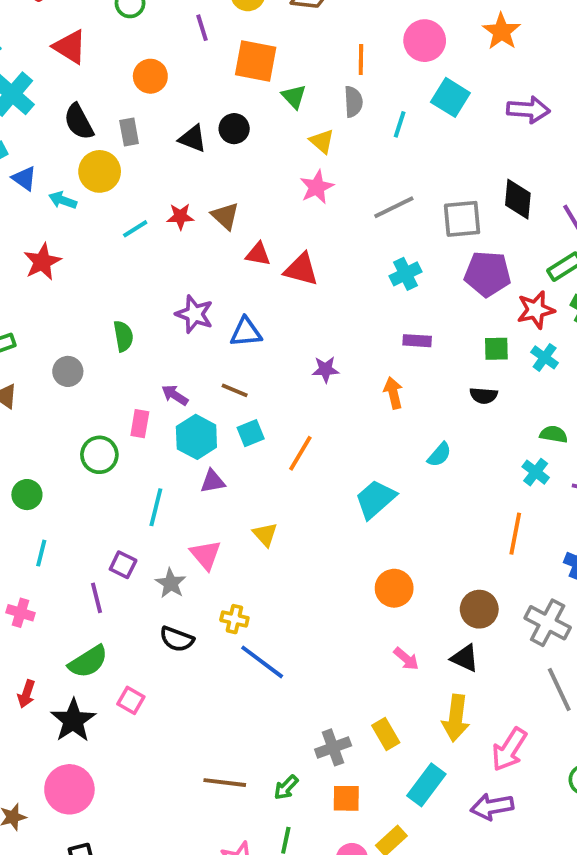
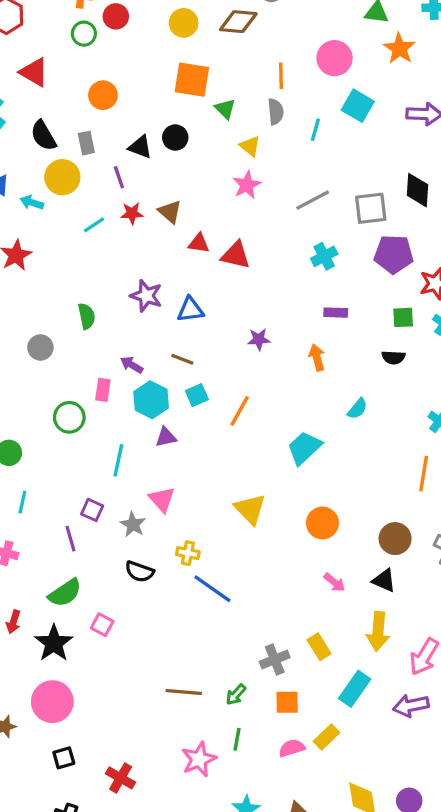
purple line: (202, 28) -> (119, 177), moved
yellow triangle: (265, 534) -> (250, 509), moved, size x1.5

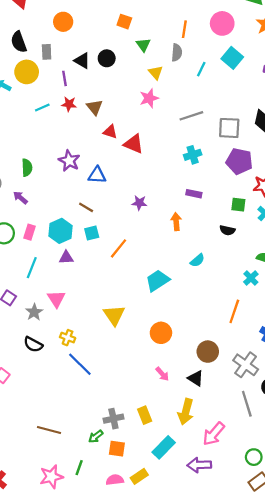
orange square: (192, 80) -> (124, 22), size x0.6
purple arrow: (132, 365) -> (20, 198), moved
pink rectangle: (103, 390) -> (29, 232), moved
green arrow: (236, 695) -> (96, 436), moved

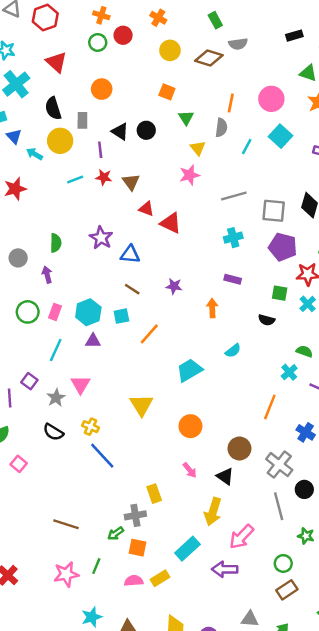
purple arrow: (20, 198) -> (47, 275), turned 32
brown line: (86, 207) -> (132, 289), moved
yellow rectangle: (145, 415) -> (154, 494), moved

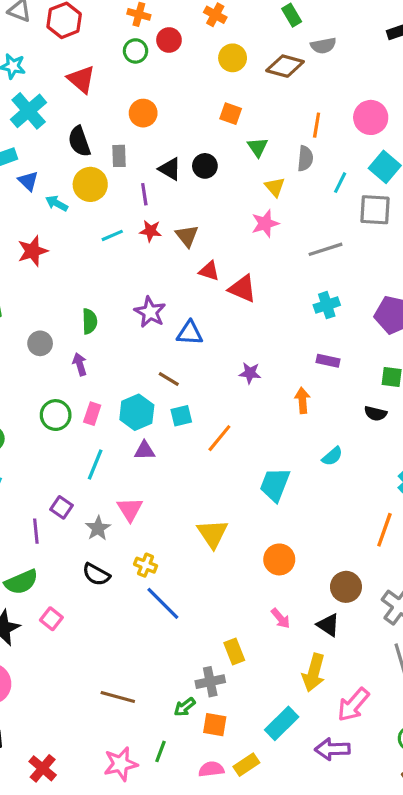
gray square: (274, 211) -> (375, 210), moved
brown line: (132, 289) -> (169, 379), moved
cyan trapezoid: (189, 370) -> (275, 485), turned -36

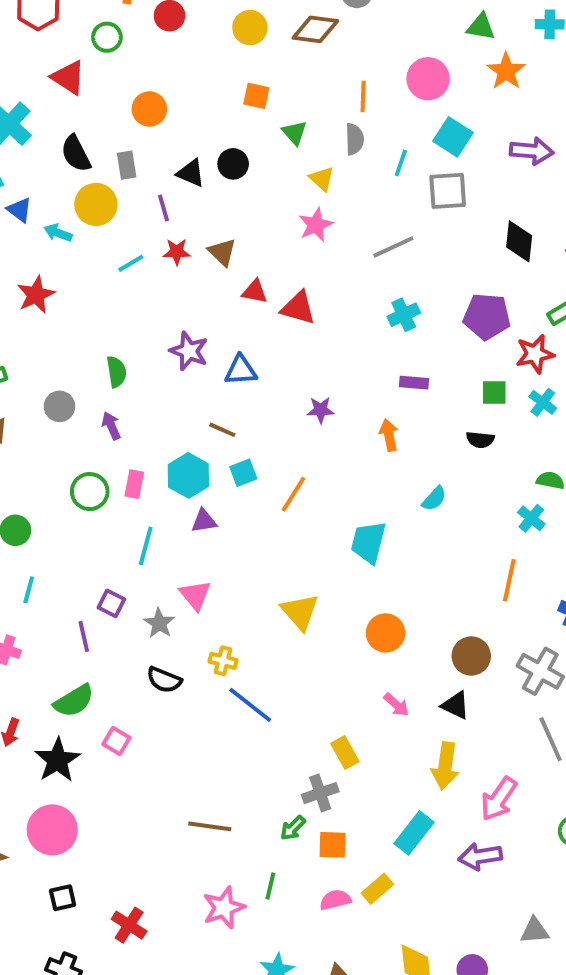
green circle: (135, 51) -> (107, 37), moved

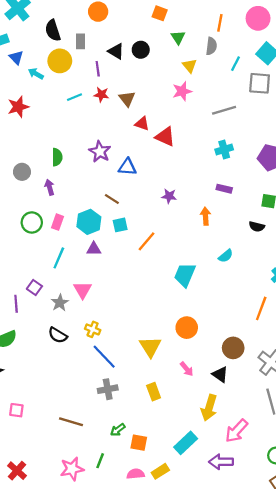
yellow triangle: (300, 612) -> (150, 347), moved
pink square: (116, 741) -> (16, 410), moved, turned -32
gray cross: (320, 793) -> (108, 389), moved

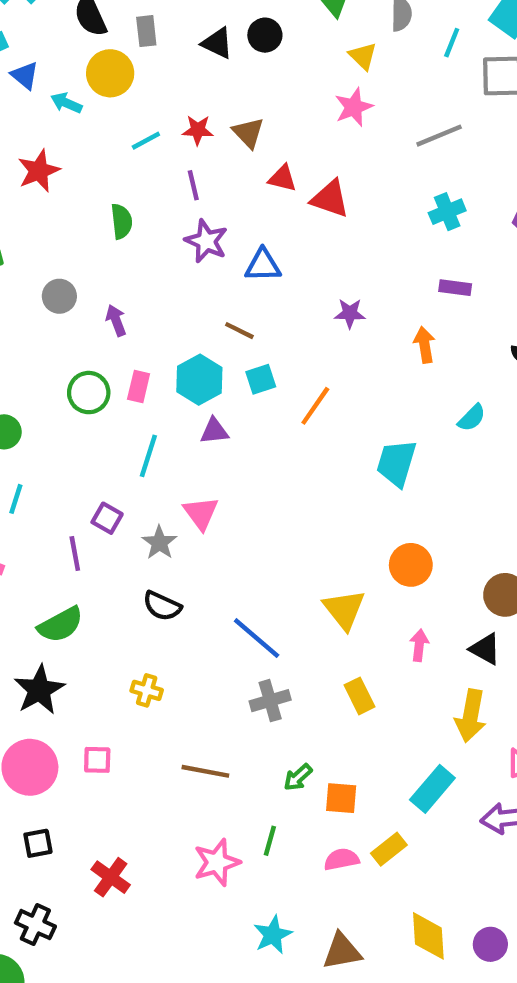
purple line: (98, 69) -> (193, 185), moved
green semicircle: (57, 157) -> (122, 221), moved
yellow cross: (93, 329) -> (147, 690), moved
pink arrow: (187, 369) -> (419, 645), turned -128

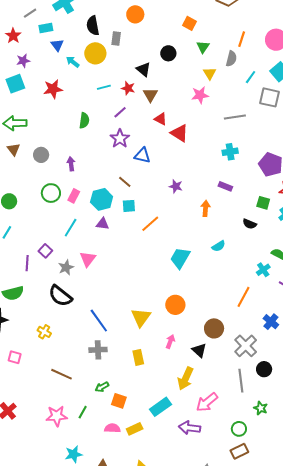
black triangle: (217, 43) -> (143, 69), moved
purple line: (193, 185) -> (120, 112), turned 48
gray circle: (59, 296) -> (41, 155), moved
black semicircle: (162, 606) -> (60, 296), size x1.4

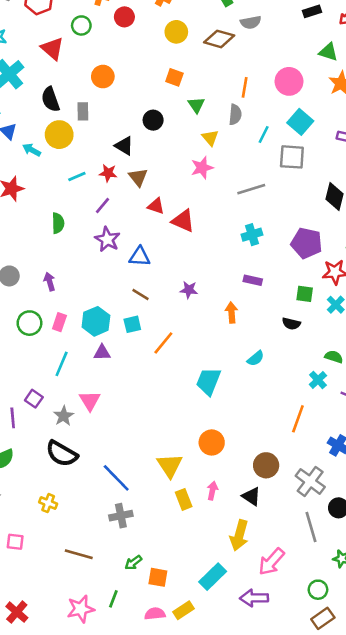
brown line: (125, 182) -> (141, 294), moved
yellow rectangle: (138, 357) -> (184, 499), moved

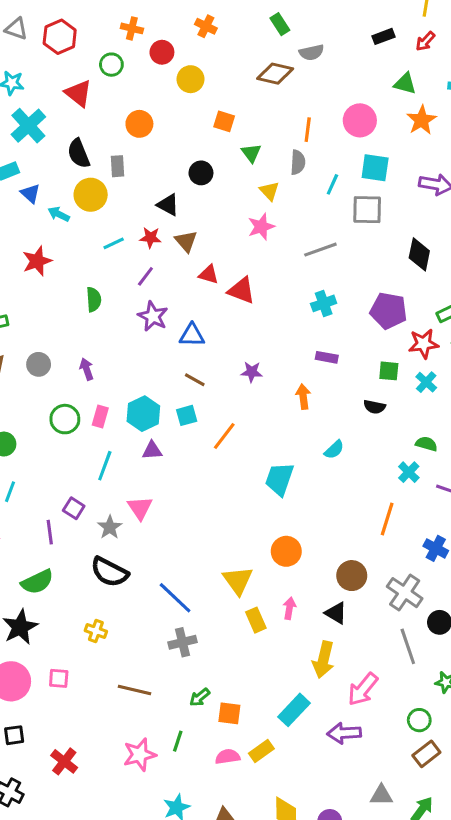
yellow circle: (176, 32) -> (190, 79), moved
cyan square: (300, 122) -> (375, 168), turned -30

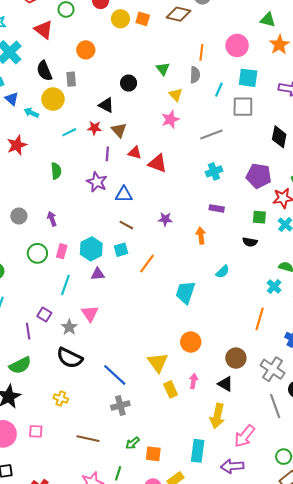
orange square: (224, 121) -> (143, 19), moved
purple line: (145, 276) -> (107, 154), moved, turned -32
cyan rectangle: (294, 710) -> (198, 451), turned -35

